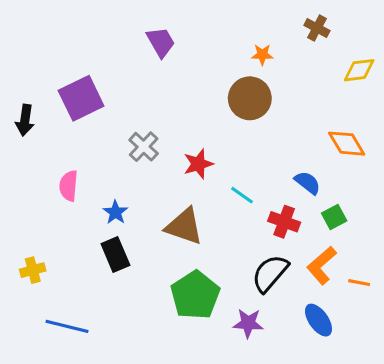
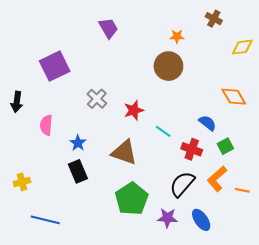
black arrow: (25, 120) -> (17, 102), moved
blue ellipse: (318, 320) -> (201, 220), moved

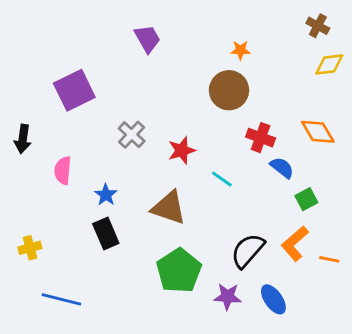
brown cross: (214, 19) -> (318, 26), moved
red cross: (192, 149) -> (261, 138), moved

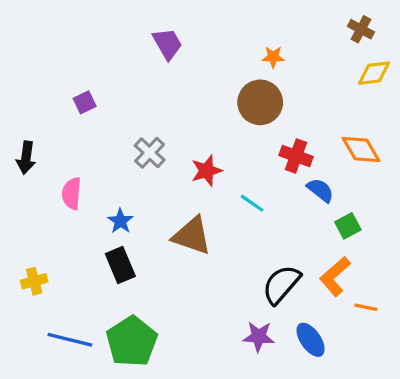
purple square: (74, 90) -> (85, 102), size x0.5
orange line: (329, 259) -> (366, 307), moved
green pentagon: (179, 271) -> (132, 341), moved

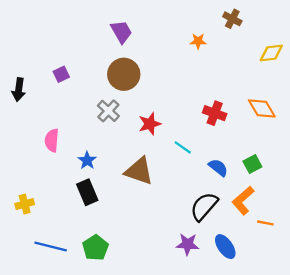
brown cross: (361, 29) -> (232, 19), moved
brown circle: (260, 102) -> (124, 74), moved
black arrow: (26, 158) -> (19, 90), moved
blue semicircle: (320, 190) -> (218, 167), moved
green pentagon: (132, 341) -> (95, 248), size x0.7

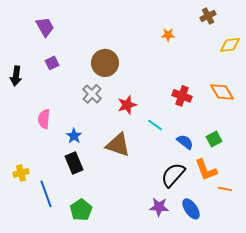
brown cross: (232, 19) -> (208, 16), moved, turned 35
purple trapezoid: (121, 32) -> (45, 27), moved
orange L-shape: (243, 201) -> (206, 170), turned -70
blue line: (51, 247) -> (46, 194), moved, turned 56

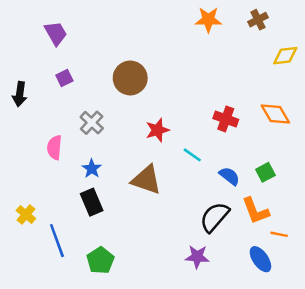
orange star: (168, 35) -> (208, 20), moved, size x1.5
gray cross: (92, 94) -> (92, 123), moved
yellow cross: (21, 173) -> (26, 215), turned -35
blue ellipse: (191, 209) -> (260, 259), moved

